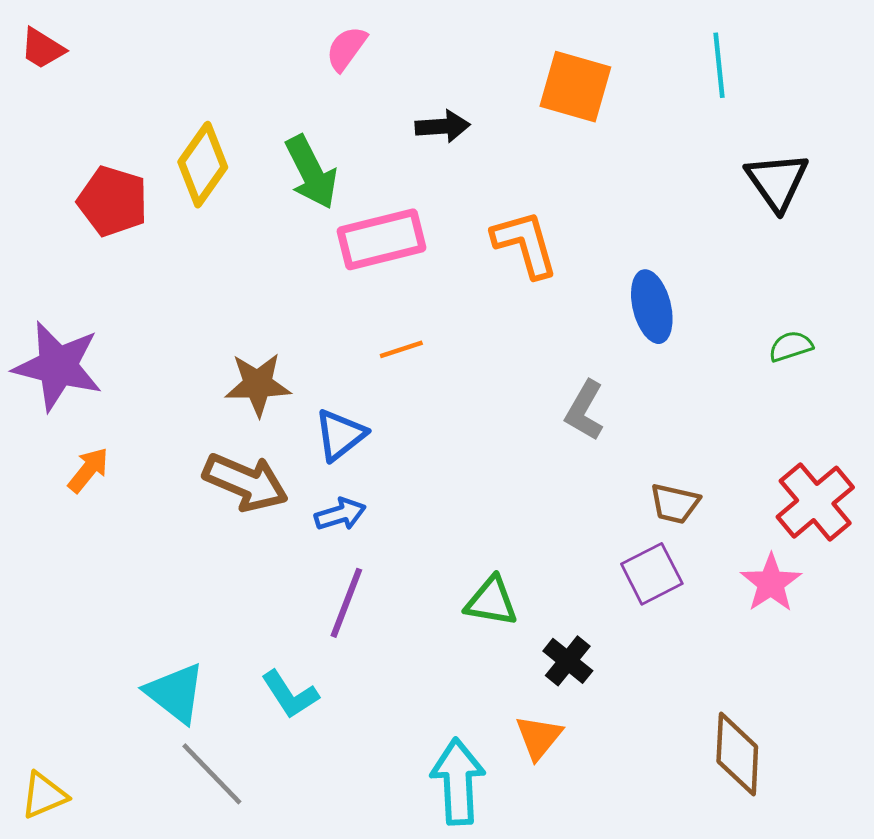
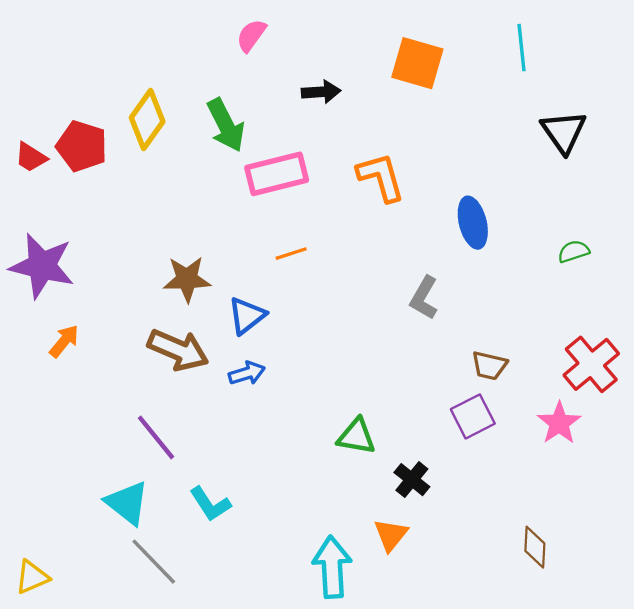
red trapezoid: (42, 48) -> (31, 157), moved
purple line: (346, 603) -> (156, 437), moved, turned -60
brown diamond: (737, 754) -> (535, 547), size x0.7

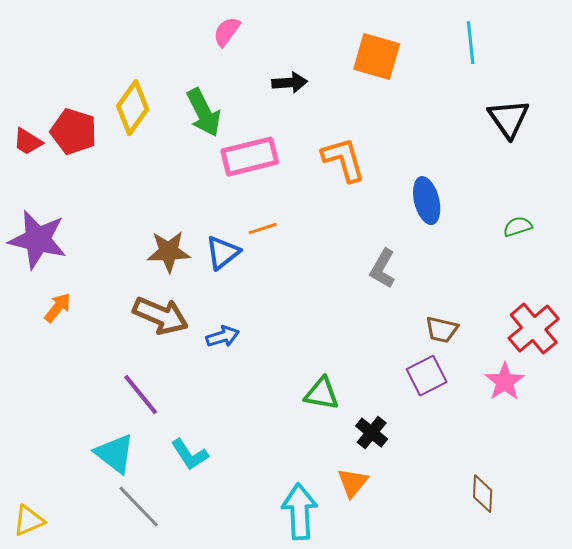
blue triangle: (247, 316) -> (223, 253), moved

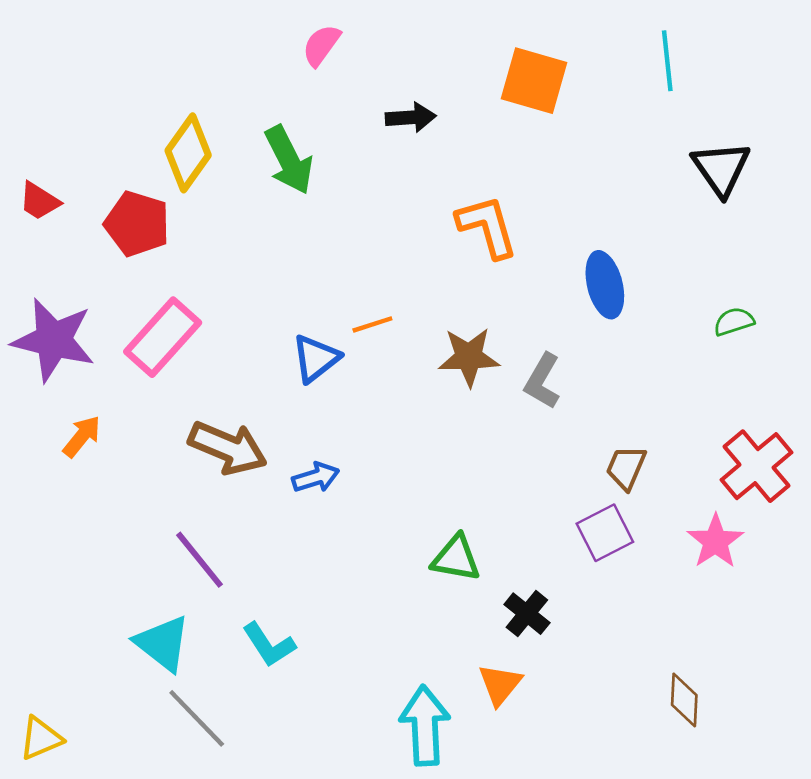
red pentagon: (74, 132) -> (137, 224), moved
pink rectangle: (250, 157) -> (163, 337), moved, turned -34
brown star: (169, 252) -> (469, 357), moved
brown trapezoid: (442, 330) -> (626, 468), turned 100

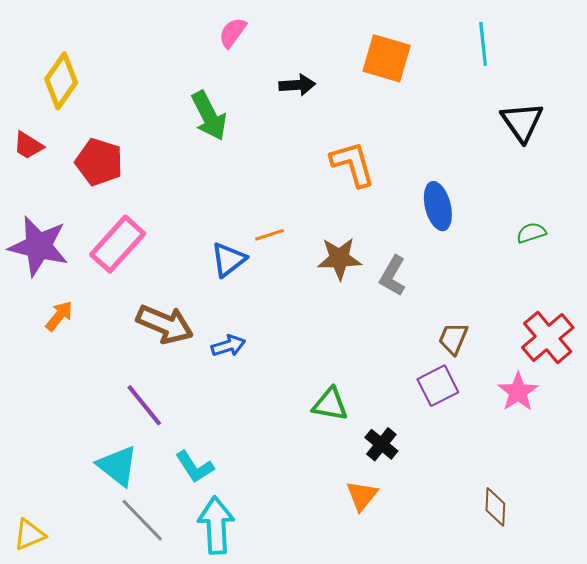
yellow diamond: (188, 153) -> (61, 81), moved
cyan arrow: (425, 726) -> (216, 525), moved

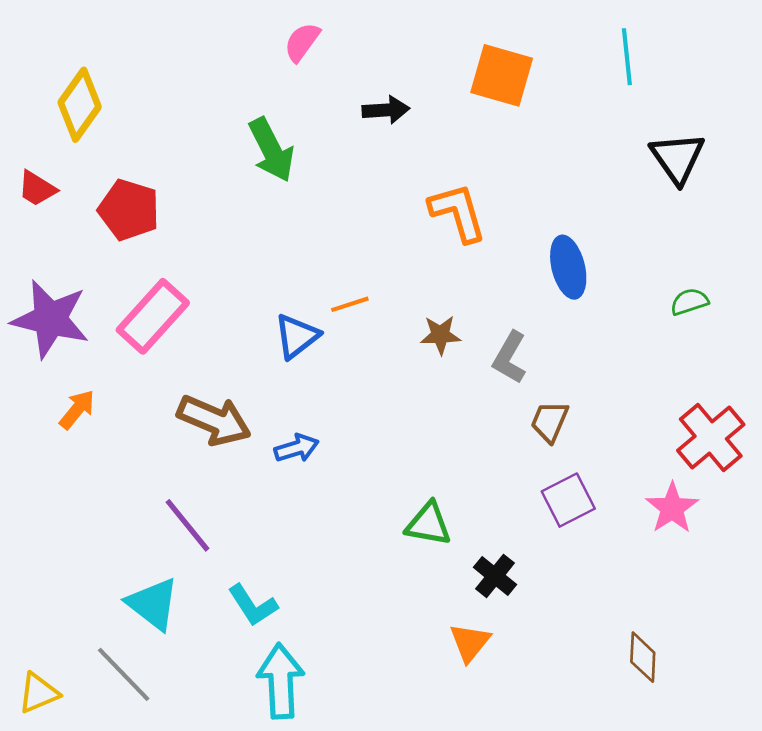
brown star: (339, 258) -> (440, 335), size x0.7
brown trapezoid: (453, 339) -> (550, 421), moved
gray line: (142, 520) -> (124, 674), moved

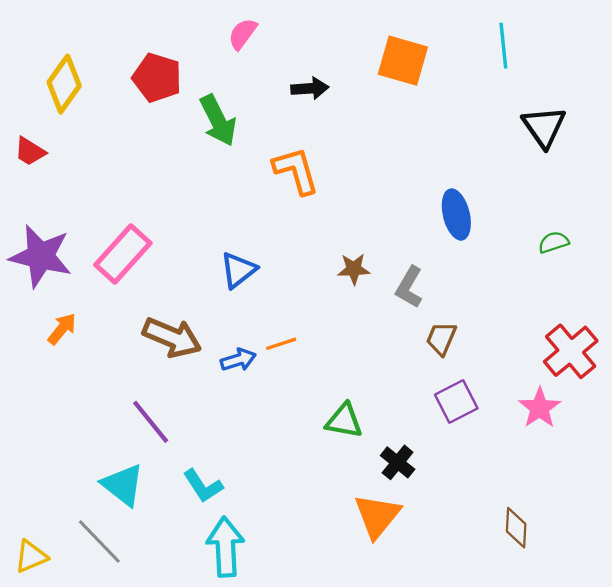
red pentagon: (129, 210) -> (157, 78), moved
orange L-shape: (458, 212) -> (296, 171), moved
orange line: (350, 304) -> (281, 344), moved
orange triangle: (470, 642) -> (377, 516), size x1.4

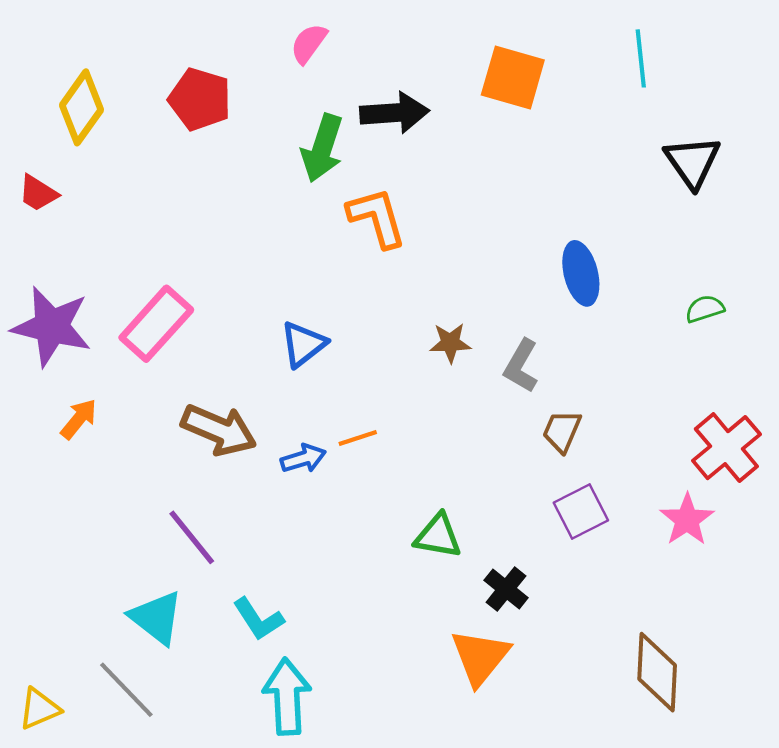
black arrow: (310, 88) -> (394, 113), size x1.4
green arrow: (218, 120) -> (322, 148), moved, turned 45
brown diamond: (516, 528) -> (657, 672), size x1.5

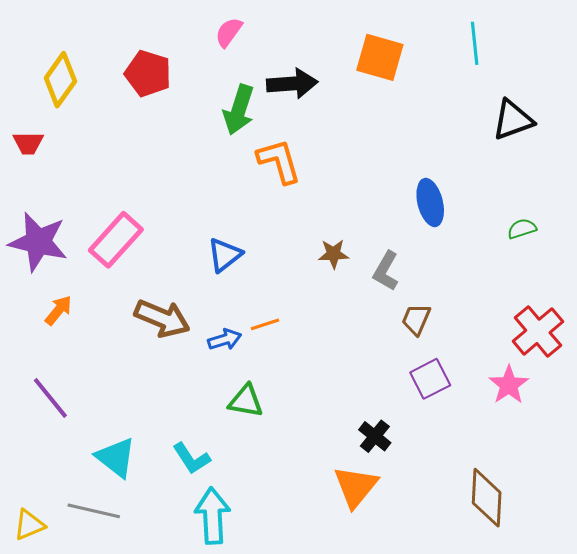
black triangle: (692, 162) -> (513, 120), turned 45
red trapezoid: (38, 193) -> (28, 143), turned -32
green triangle: (438, 536) -> (246, 401), moved
purple line: (192, 537) -> (50, 398), moved
gray line: (126, 690) -> (94, 511), turned -33

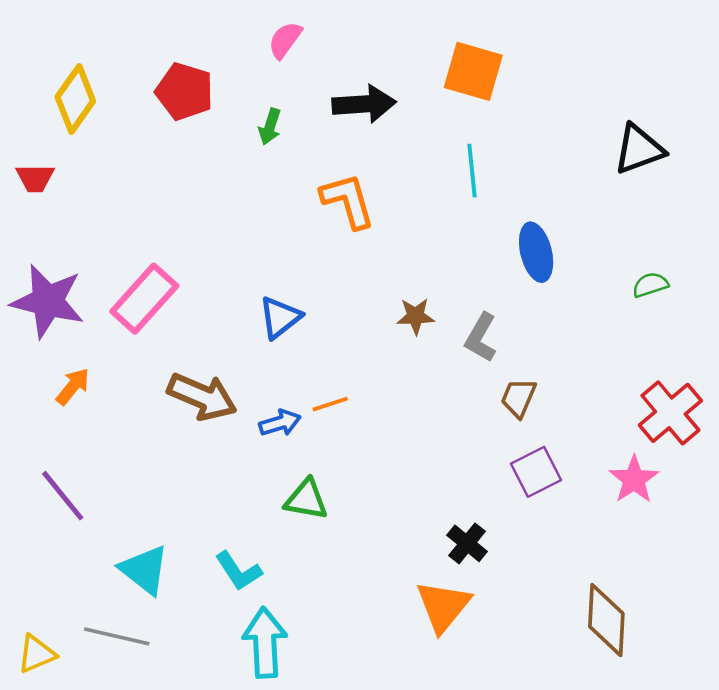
cyan line: (475, 43) -> (472, 171), moved
green arrow: (239, 110) -> (270, 127), moved, size x0.6

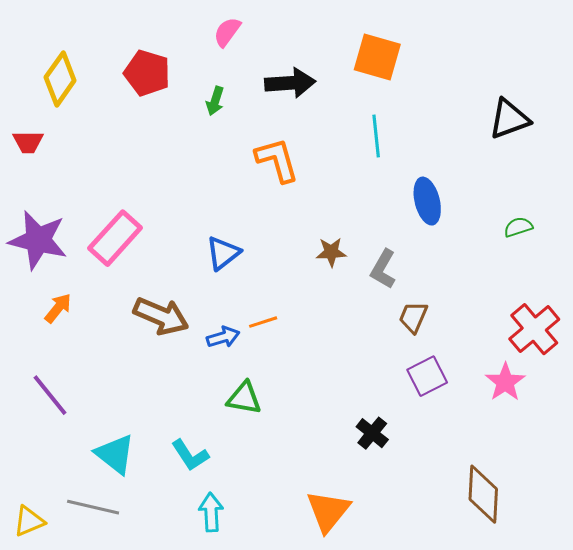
orange triangle: (443, 606) -> (328, 511), moved
cyan arrow: (265, 643) -> (211, 512), size x0.7

